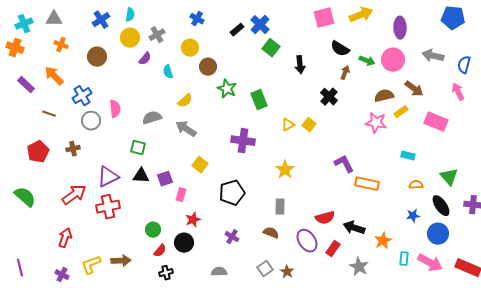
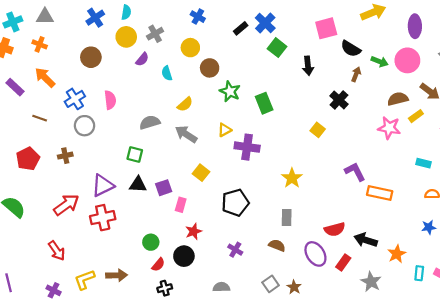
pink square: (324, 18) -> (326, 28), moved
orange cross: (61, 45) -> (40, 44), moved
pink semicircle: (115, 109) -> (110, 100), moved
yellow triangle: (288, 125) -> (225, 130), moved
red arrow: (65, 238) -> (57, 251), turned 126

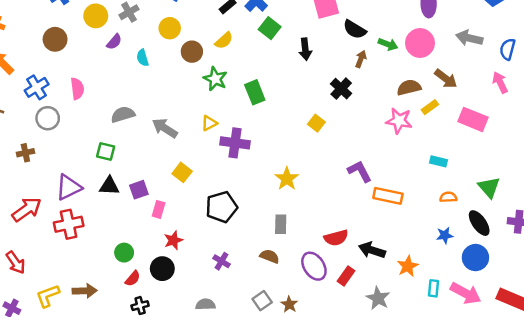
yellow semicircle: (185, 104) -> (224, 41), moved

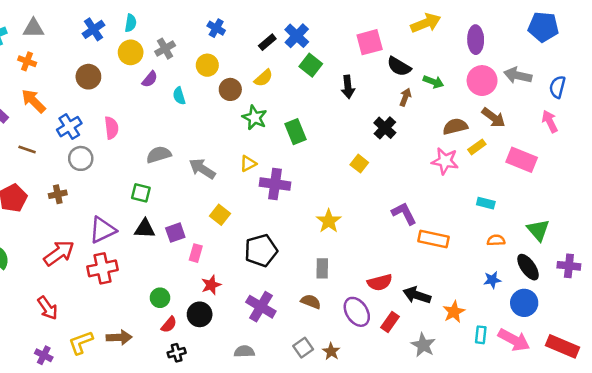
pink circle: (420, 43) -> (482, 81), moved
purple cross: (221, 261) -> (261, 307), size x1.6

